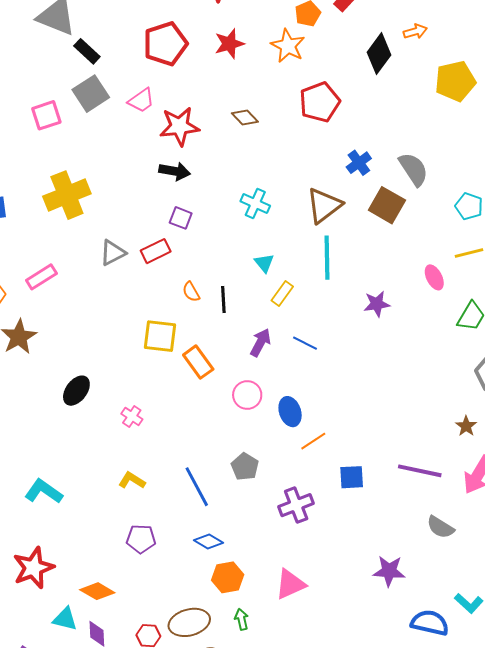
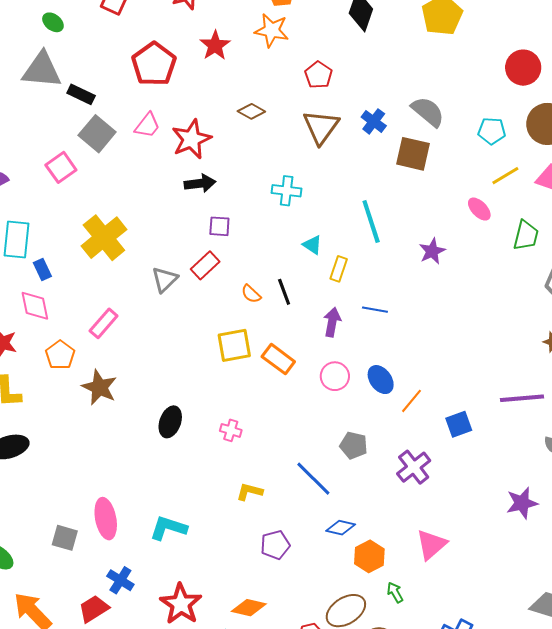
red pentagon: (320, 102) -> (318, 75), size x0.7
brown triangle: (324, 205) -> (321, 127), moved

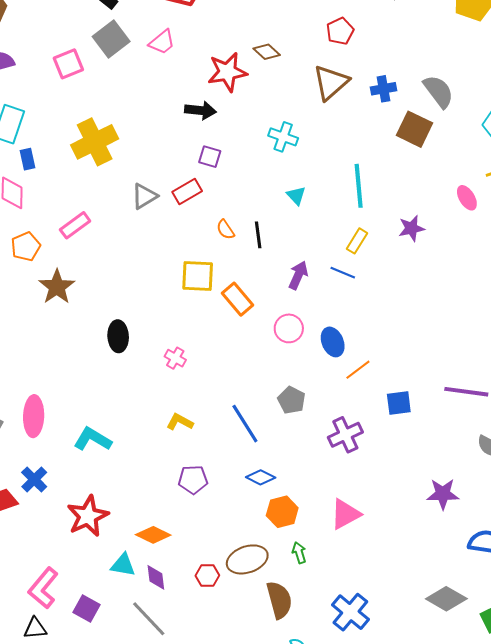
blue cross: (374, 121) -> (383, 89), turned 30
red star: (191, 139) -> (227, 72), moved
yellow rectangle: (339, 269) -> (357, 241), moved
black ellipse: (170, 422) -> (118, 336), turned -36

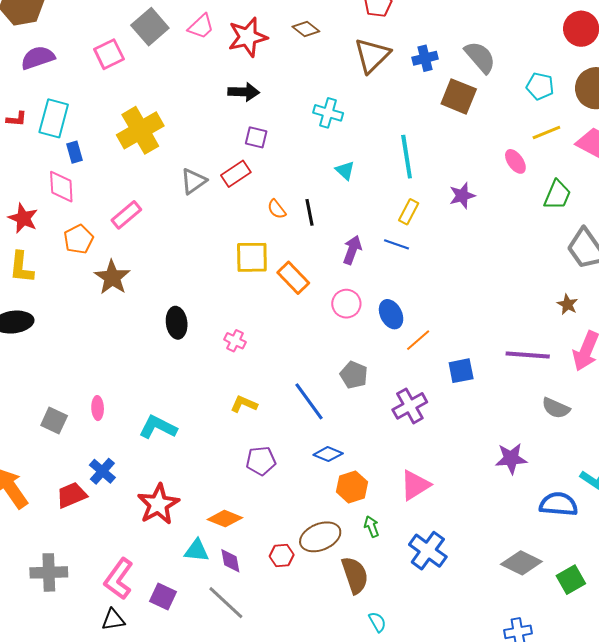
red star: (227, 72) -> (248, 37), moved
pink ellipse: (34, 416) -> (98, 408), size x0.6
blue cross: (350, 612) -> (428, 551), moved

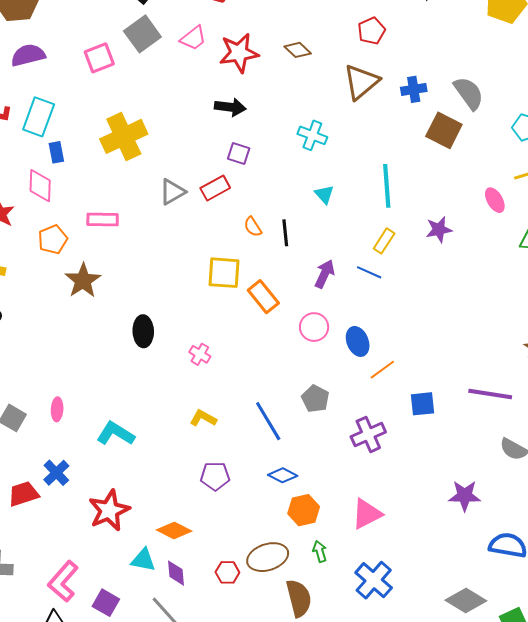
pink rectangle: (126, 215) -> (103, 219), turned 36

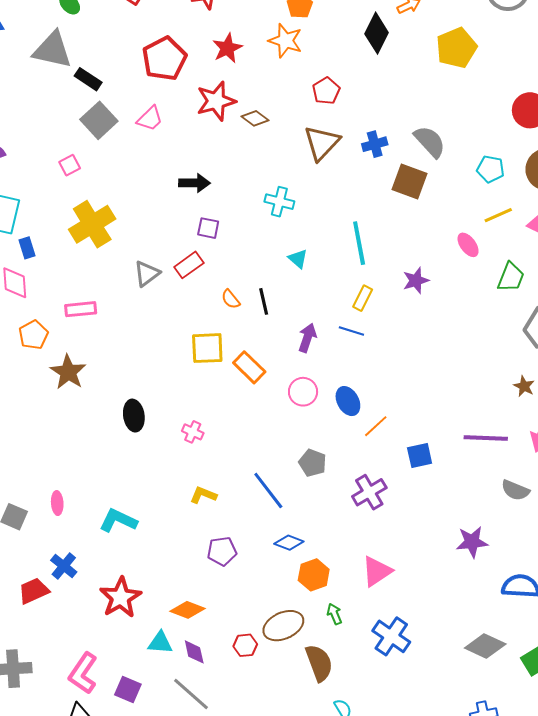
red star: (239, 53) -> (216, 101), moved
pink square: (99, 58) -> (70, 165), moved, size x0.7

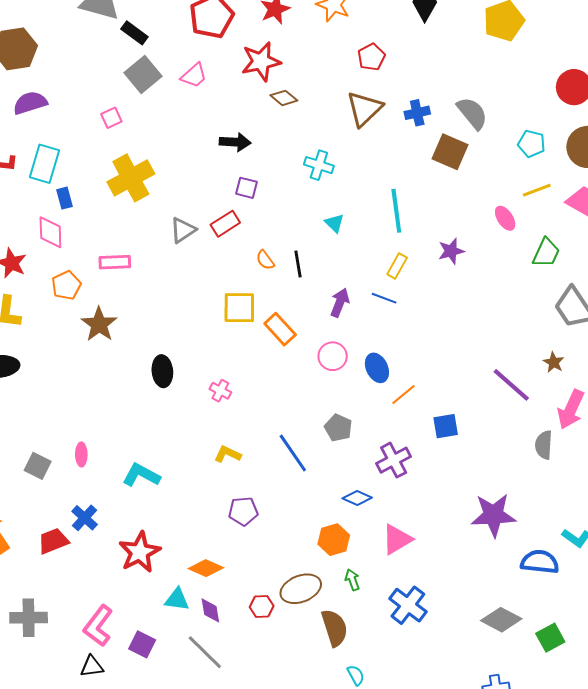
brown diamond: (255, 118) -> (284, 98), moved
purple line: (486, 438) -> (511, 385), moved, turned 36
gray semicircle: (515, 490) -> (544, 445), moved, turned 68
purple star: (472, 542) -> (493, 515), size x1.4
blue diamond: (289, 543) -> (357, 498), moved

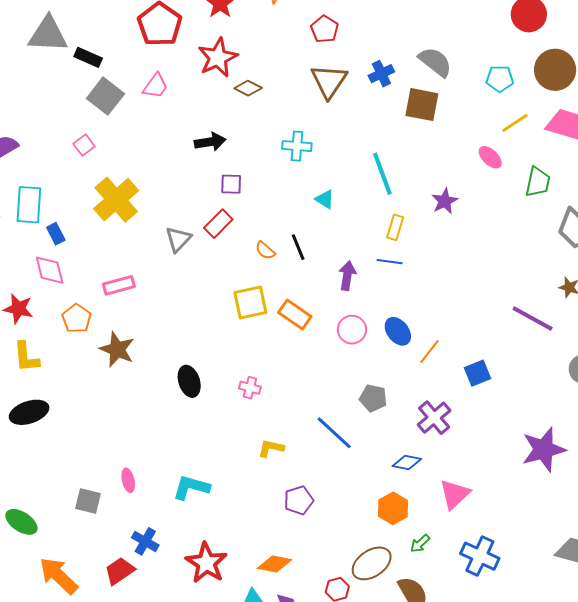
green arrow: (352, 580) -> (420, 543), turned -100

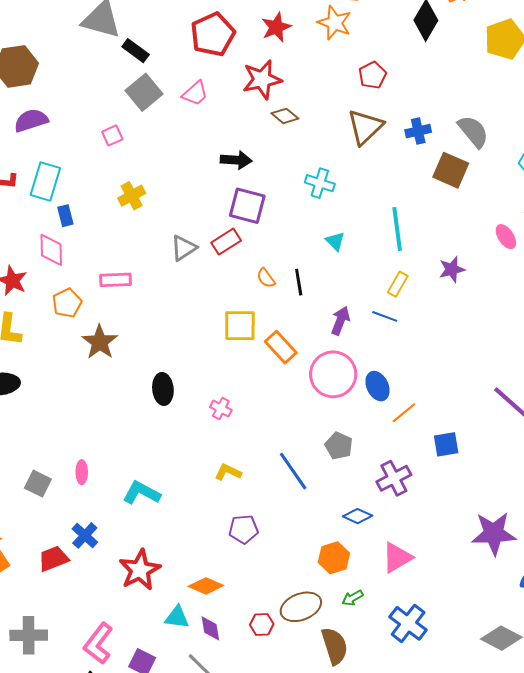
purple square: (231, 184) -> (247, 206), size x1.6
yellow cross: (116, 200) -> (132, 196), size x0.6
pink circle: (352, 330) -> (333, 374), size x1.6

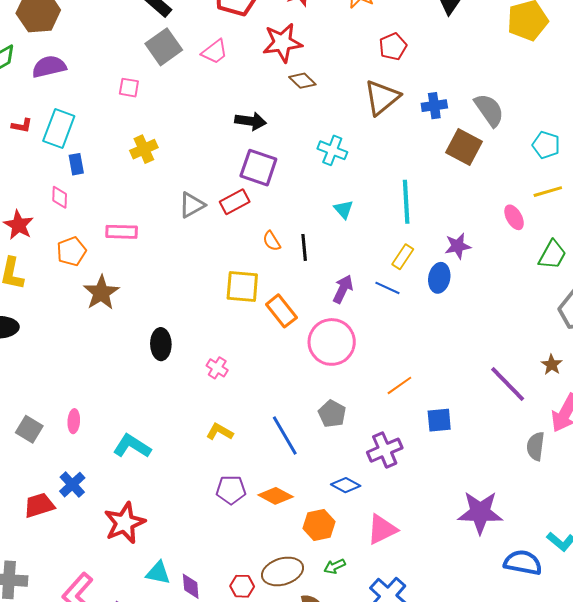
pink square: (112, 135) -> (129, 88), turned 30
pink diamond: (51, 250) -> (60, 197), size x0.7
blue ellipse: (378, 386) -> (439, 278), moved, turned 32
orange diamond: (206, 586) -> (276, 496), moved

